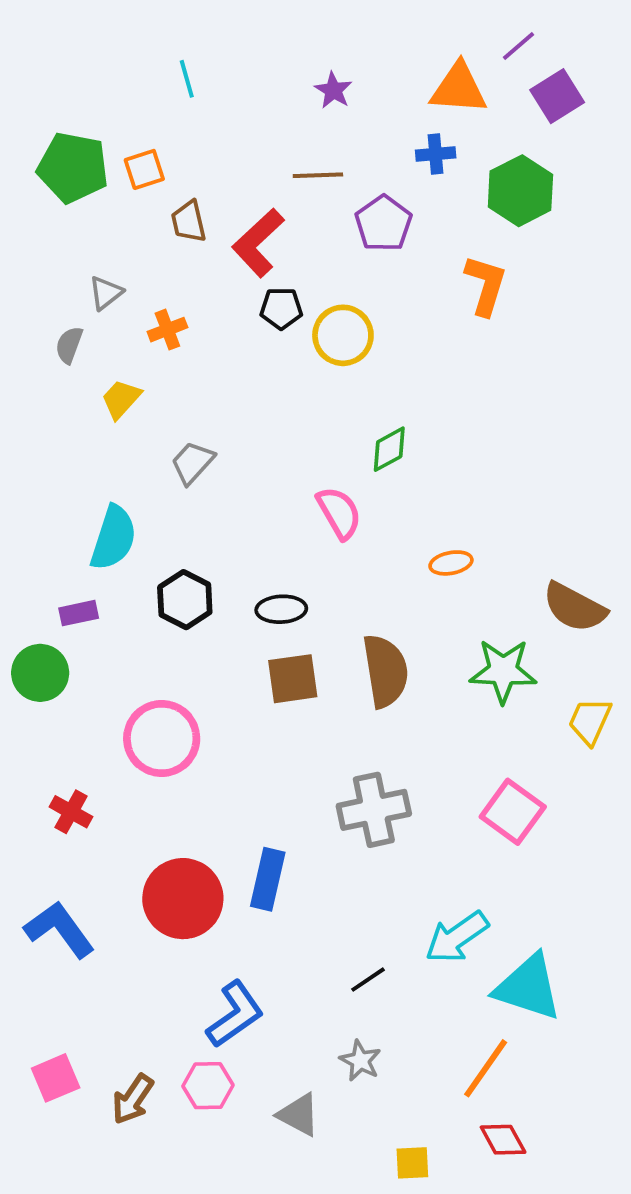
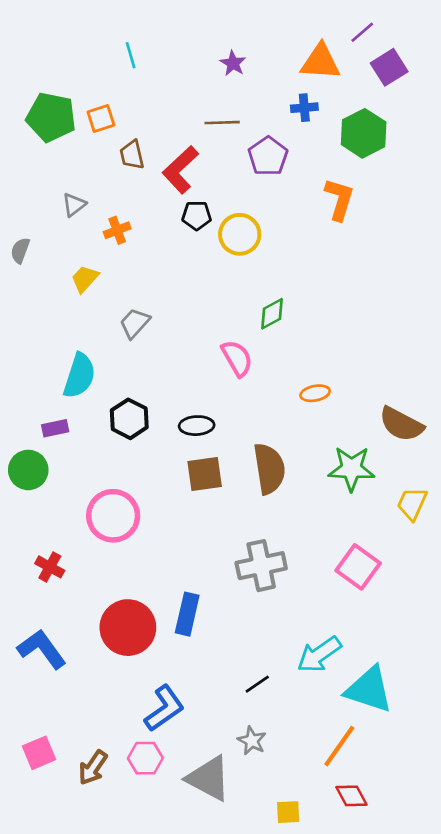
gray semicircle: (69, 345) -> (20, 250), moved
gray triangle: (299, 1115) -> (209, 778), size x1.5

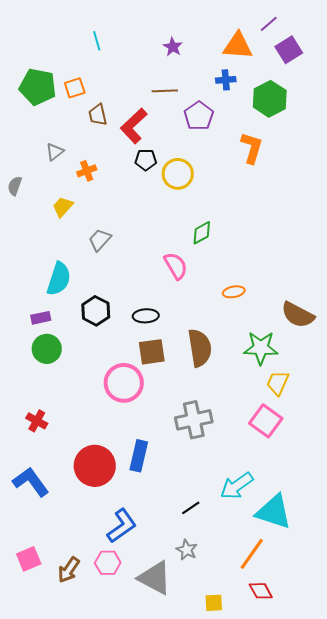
green circle: (28, 470) -> (47, 349), moved
yellow trapezoid: (412, 504) -> (278, 383), moved
pink circle: (113, 516) -> (124, 383), moved

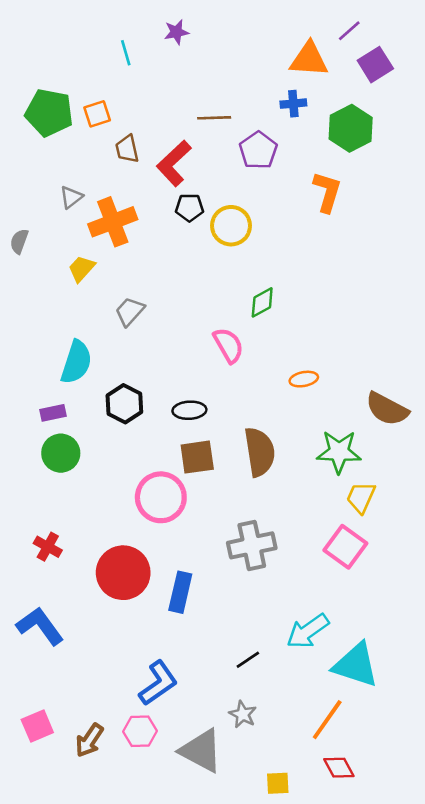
purple star: (173, 47) -> (176, 32), moved, turned 30
orange cross: (87, 171) -> (113, 222), size x1.8
red circle: (95, 466) -> (123, 573), moved

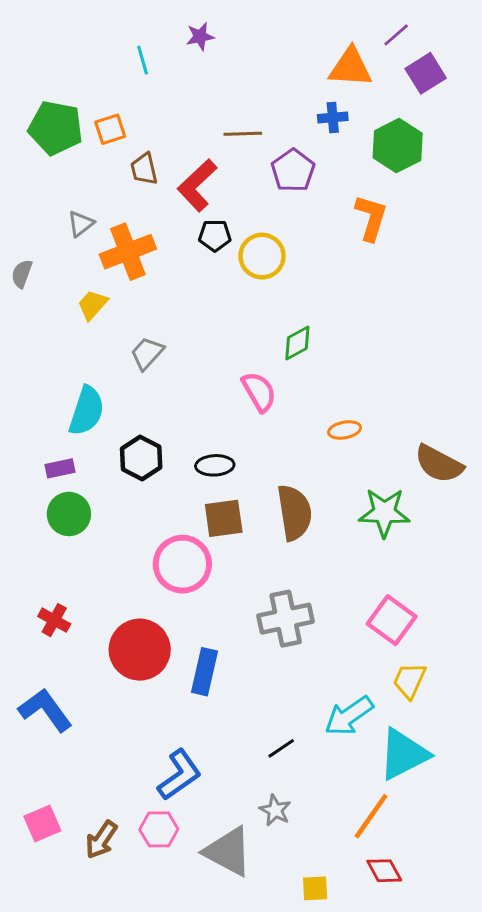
yellow trapezoid: (361, 497) -> (409, 681), moved
cyan triangle: (356, 665) -> (403, 754), turned -45

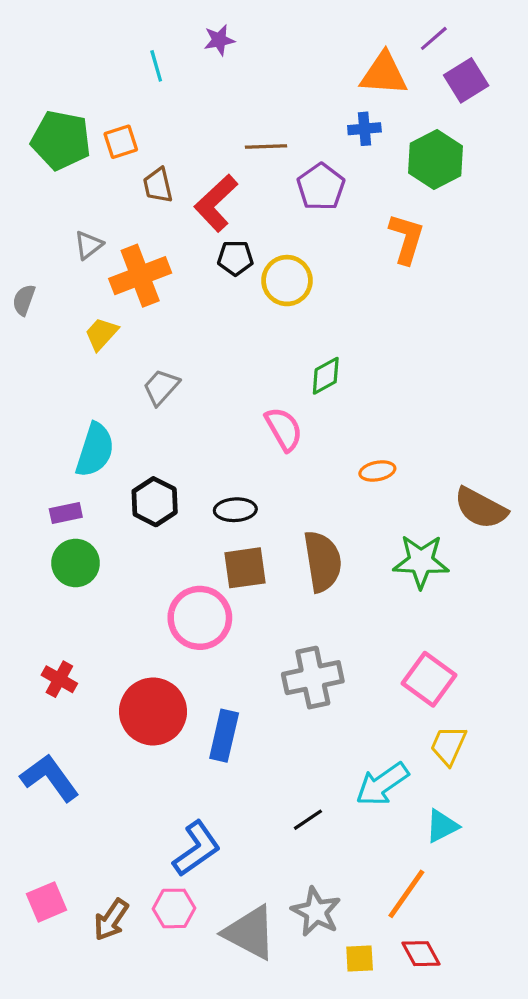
cyan triangle: (403, 754) -> (442, 826), size x0.6
gray star: (275, 810) -> (316, 912), moved, size x1.4
yellow square: (315, 888) -> (360, 958), moved

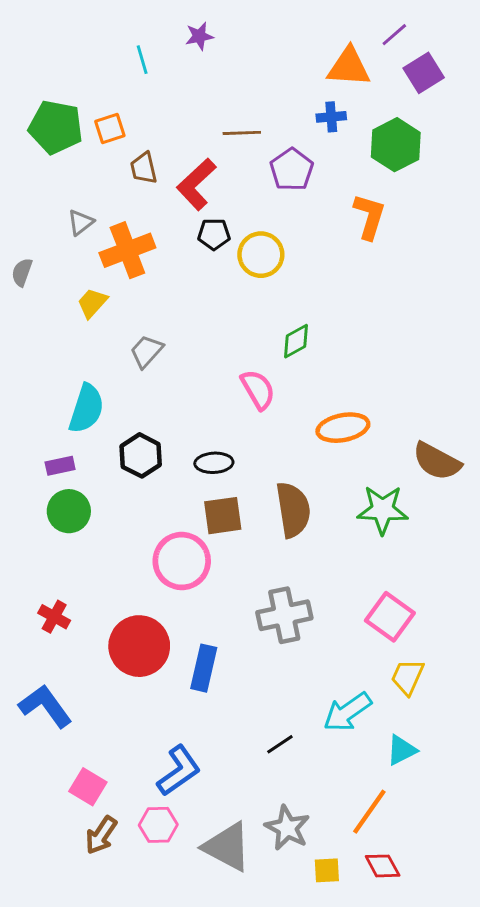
orange ellipse: (377, 471) -> (343, 428), size x1.6
pink square: (46, 902) -> (88, 787), moved, turned -36

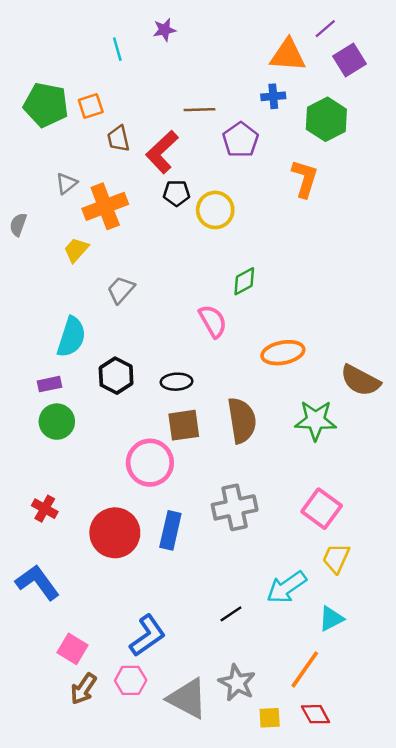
blue rectangle: (204, 668) -> (170, 530), moved

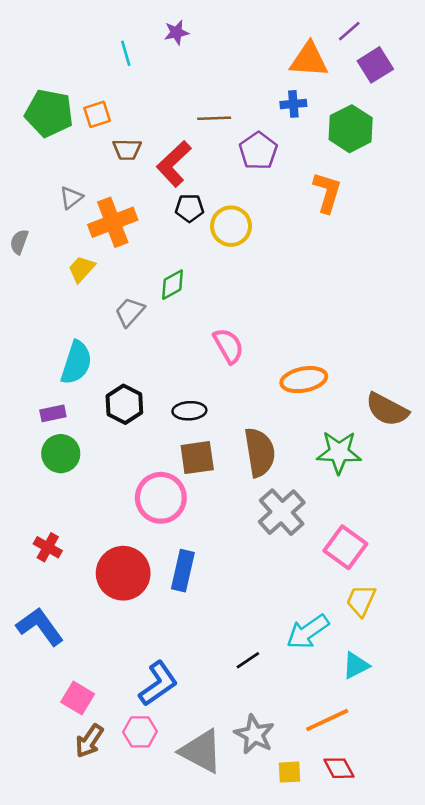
brown trapezoid: (118, 139) -> (127, 149), turned -76
green diamond: (244, 281) -> (173, 285), moved
gray cross: (235, 507) -> (282, 512), moved, turned -30
orange line: (305, 669) -> (327, 720), turned 30

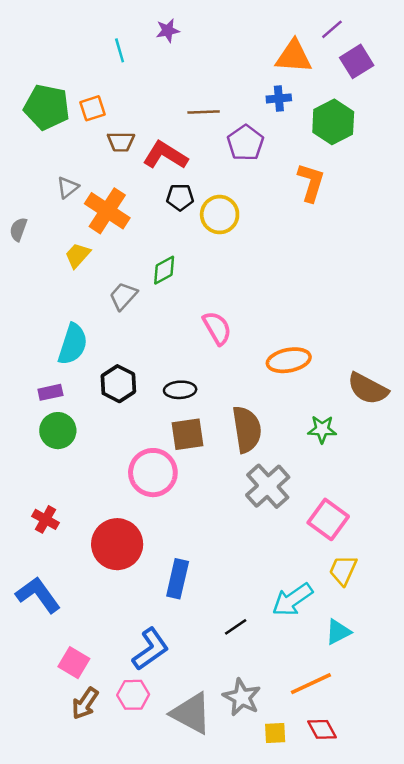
red L-shape: (174, 164) -> (165, 155), turned 75
orange cross: (113, 222) -> (107, 211), turned -36
green star: (339, 452) -> (322, 429), size x0.7
blue rectangle: (183, 571) -> (178, 579), moved

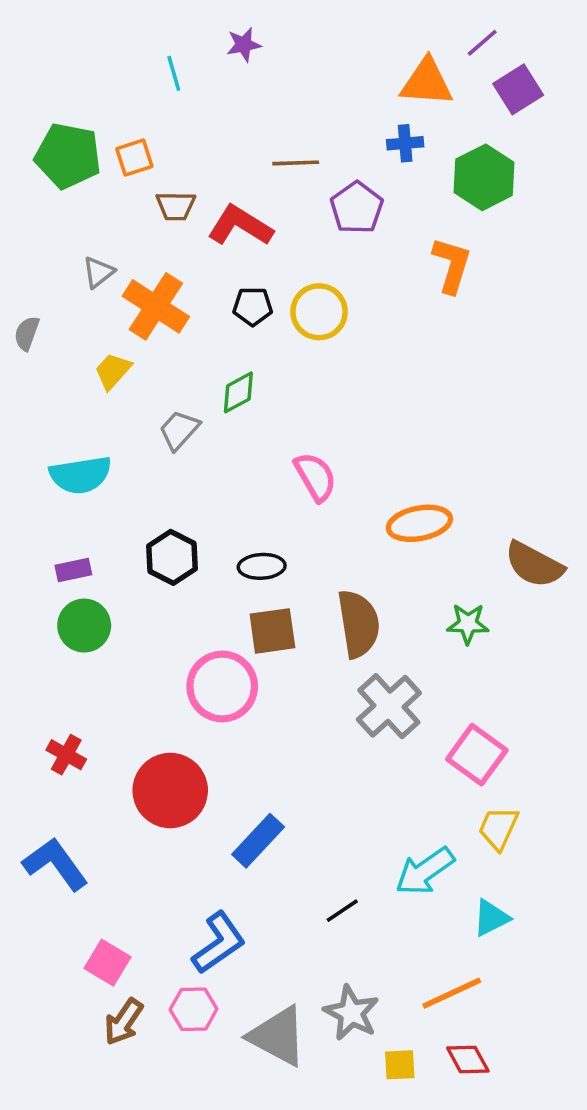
black pentagon: (180, 197) -> (253, 306), moved
cyan semicircle: (73, 344) -> (81, 475), moved, turned 63
blue rectangle: (178, 579) -> (258, 841), turned 30

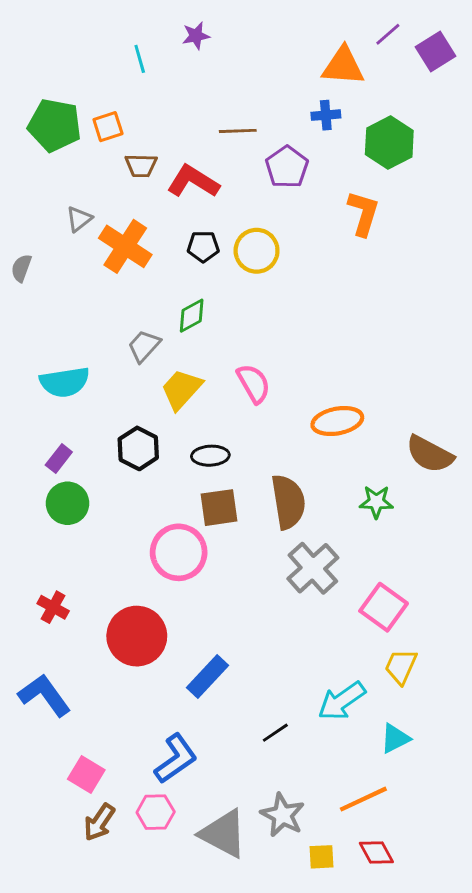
purple square: (518, 89) -> (435, 52), moved
yellow trapezoid: (113, 371) -> (182, 389), moved, size x1.4
purple rectangle: (73, 570) -> (59, 459), turned -40

